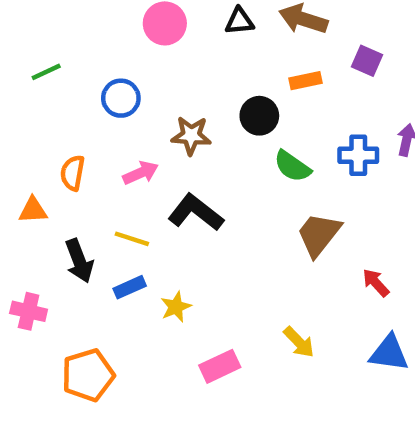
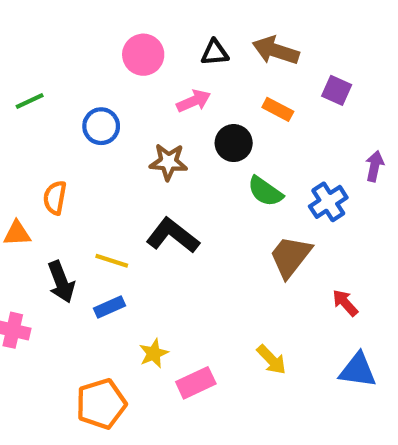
orange rectangle: (305, 81) -> (278, 109), turned 40
blue cross: (358, 155) -> (328, 202), moved, turned -33
pink arrow: (141, 173) -> (194, 101), moved
yellow star: (176, 307) -> (154, 353), moved
orange pentagon: (88, 375) -> (101, 404), moved

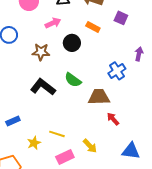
green semicircle: (265, 191) -> (73, 80), moved
brown trapezoid: (290, 257) -> (99, 97), turned 50
yellow line: (112, 261) -> (57, 134), moved
red arrow: (345, 303) -> (113, 119), moved
pink rectangle: (196, 383) -> (65, 157), moved

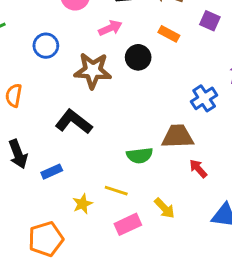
brown star: (41, 52) -> (93, 71), size x1.4
green semicircle: (73, 80) -> (140, 155), moved, turned -42
black L-shape: (43, 87) -> (74, 122), moved

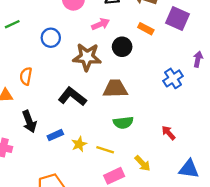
purple square: (210, 21) -> (178, 18), size x1.5
brown trapezoid: (178, 136) -> (115, 89), moved
yellow star: (82, 204) -> (79, 144), moved

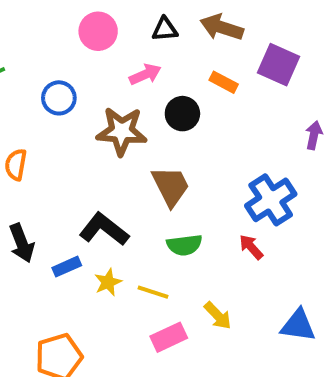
blue cross: (173, 78) -> (271, 200), moved, size x1.4
brown trapezoid: (115, 89) -> (171, 186), turned 65
black L-shape: (72, 97) -> (104, 229), moved
red arrow: (168, 133) -> (251, 247), moved

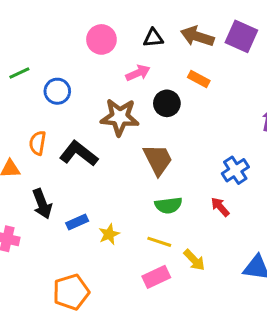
purple square: (279, 65) -> (241, 36), moved
blue circle: (59, 98) -> (57, 91), moved
blue cross: (271, 200) -> (235, 170), size x0.7
black L-shape: (104, 229) -> (79, 154), moved
yellow line: (153, 292) -> (159, 242), moved

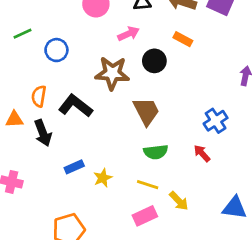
black arrow: (42, 204) -> (43, 133), moved

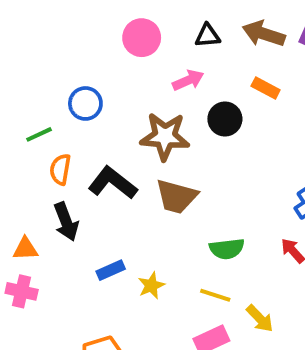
green line: (22, 34) -> (39, 134), moved
brown trapezoid: (146, 111) -> (176, 196), moved, turned 132
orange triangle: (14, 119) -> (25, 249), moved

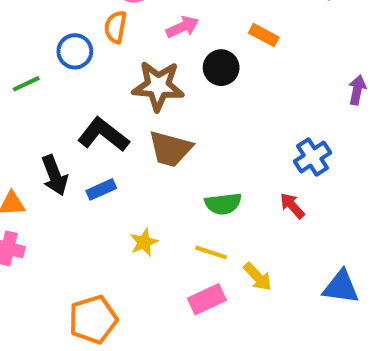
orange semicircle: (60, 169) -> (115, 27), moved
blue rectangle: (111, 270) -> (101, 189), moved

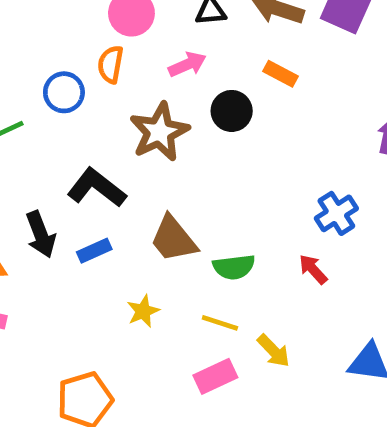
brown star: (158, 86) -> (159, 132), turned -30
brown trapezoid: (170, 149) -> (173, 239), moved, turned 36

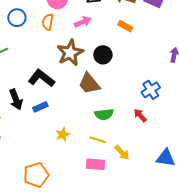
blue circle: (64, 92) -> (17, 18), moved
black circle: (232, 111) -> (103, 55), moved
brown trapezoid: (173, 239) -> (89, 84), moved
pink rectangle: (215, 376) -> (96, 164), turned 30

